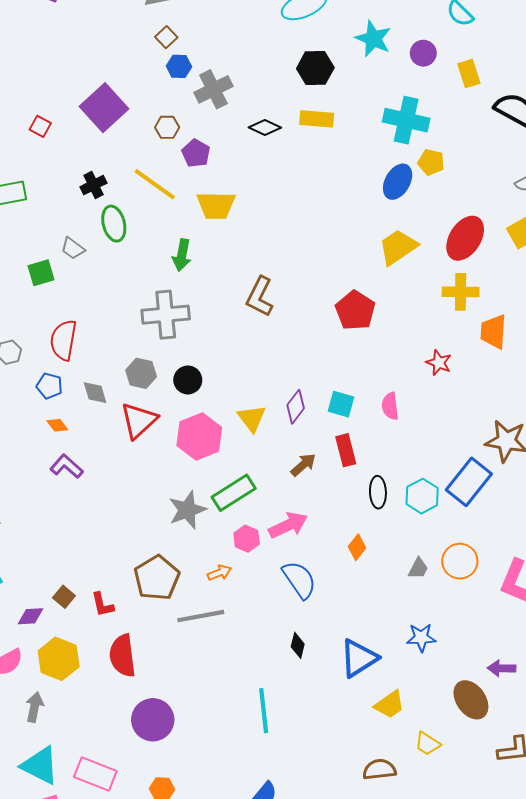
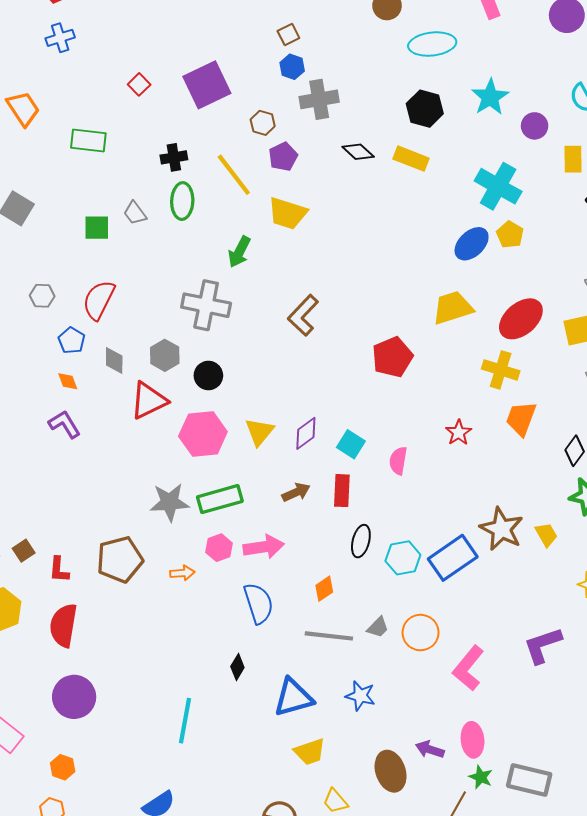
gray line: (201, 616) -> (329, 636), moved

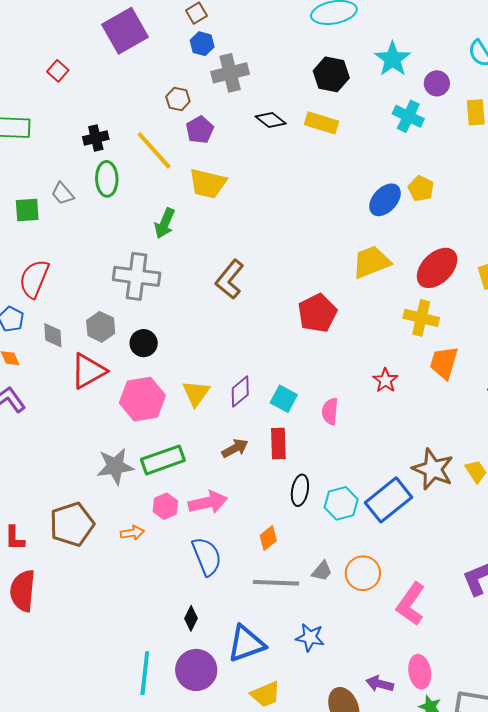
purple square: (207, 85) -> (125, 31), moved
cyan cross: (498, 186) -> (408, 116), moved, size x0.7
purple circle: (74, 697) -> (196, 670), moved

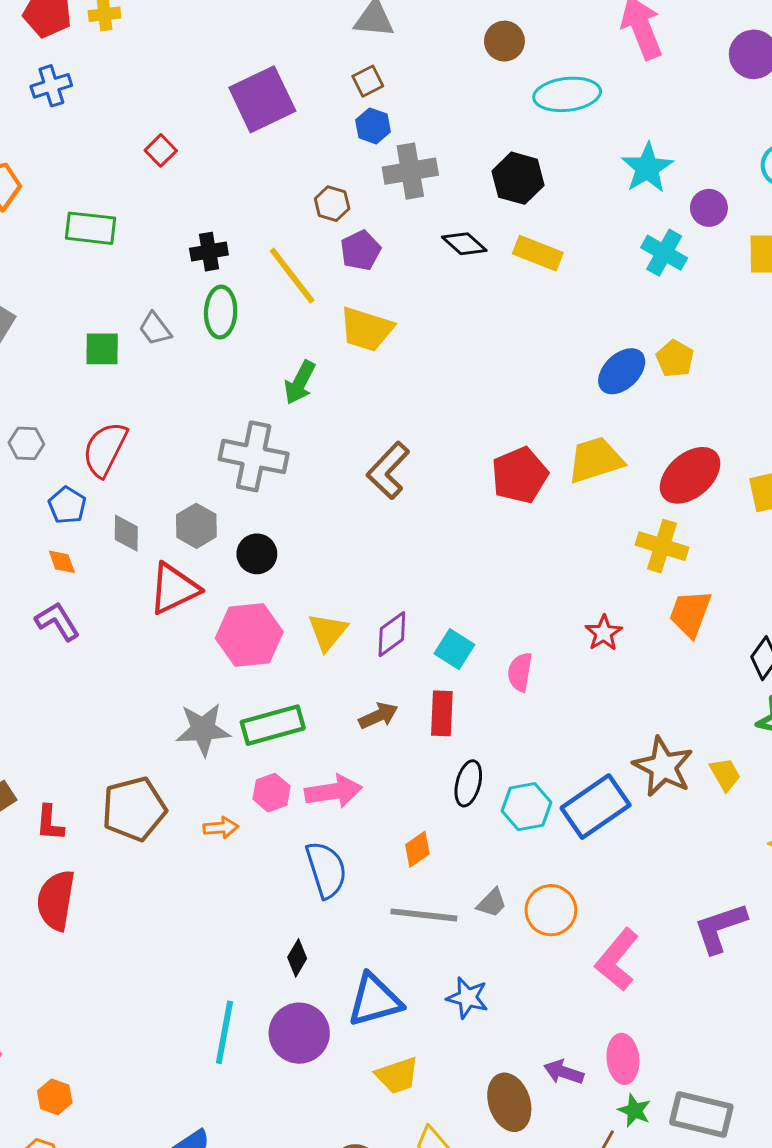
black hexagon: (331, 74) -> (518, 178), moved
red pentagon: (317, 313) -> (520, 475), moved

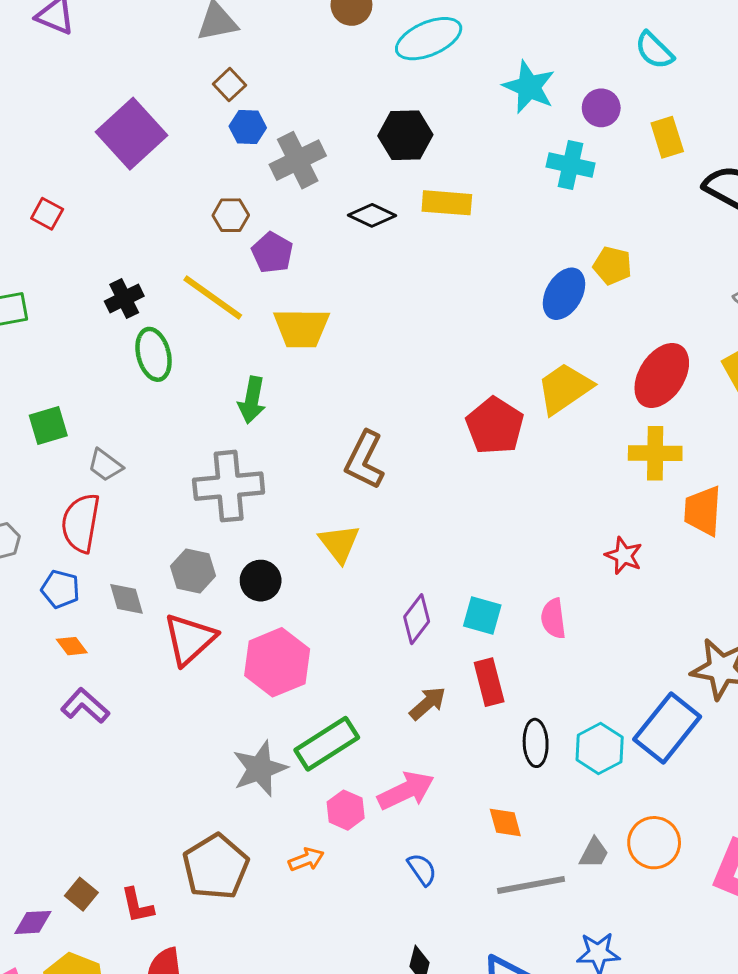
gray trapezoid: (155, 329) -> (105, 465), moved
yellow triangle: (328, 632) -> (339, 543), moved
orange diamond: (417, 849) -> (505, 823), turned -54
blue semicircle: (326, 870) -> (422, 869), size x0.6

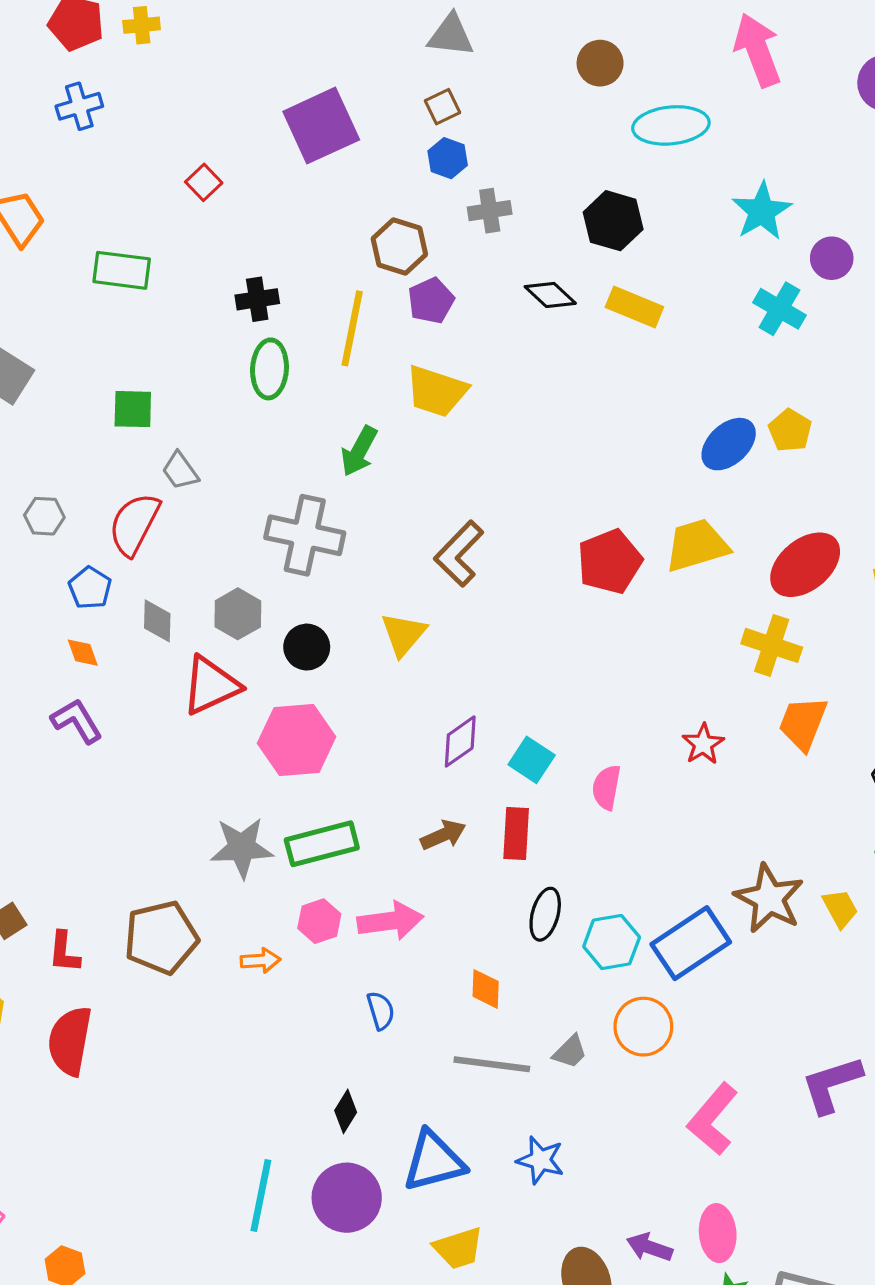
gray cross: (298, 160) -> (490, 211), size x0.7
brown hexagon: (231, 215) -> (399, 247), size x1.4
yellow line: (213, 297) -> (352, 328), turned 48
orange circle: (654, 843) -> (643, 1027), moved

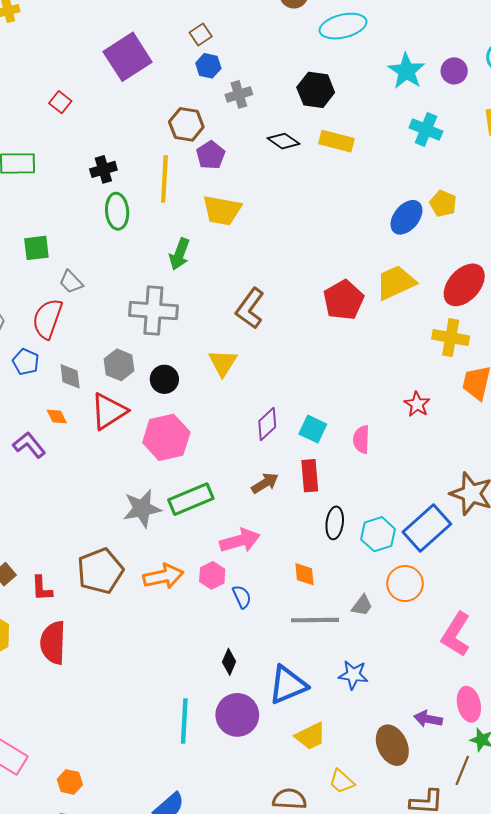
purple circle: (832, 258) -> (454, 71), moved
orange diamond: (83, 653) -> (57, 416), moved
pink hexagon: (319, 921) -> (212, 575), moved
orange arrow: (260, 961) -> (163, 576), size x1.6

